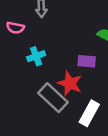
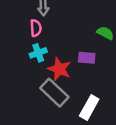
pink semicircle: (15, 28) -> (36, 28), moved, turned -105
red star: (70, 83) -> (59, 69), moved

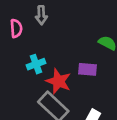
pink semicircle: (36, 28) -> (16, 28), moved

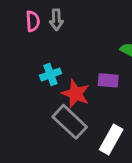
pink semicircle: (16, 28) -> (33, 21), moved

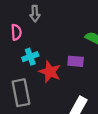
pink semicircle: (33, 21) -> (16, 32), moved
gray rectangle: (70, 122) -> (21, 93), moved, turned 36

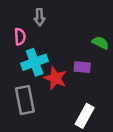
cyan cross: (30, 57) -> (35, 62), size x1.5

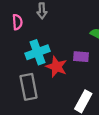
pink semicircle: (20, 37) -> (17, 22), moved

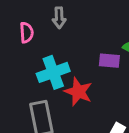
purple rectangle: (81, 57) -> (109, 61), moved

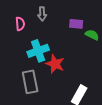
purple rectangle: (109, 61) -> (76, 24), moved

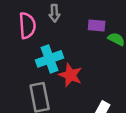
pink semicircle: (20, 24) -> (27, 26), size x1.5

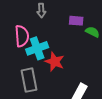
pink semicircle: (27, 26) -> (22, 36), moved

